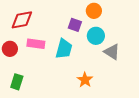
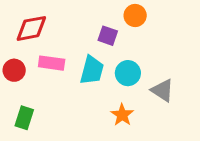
cyan circle: (96, 36) -> (128, 73), moved
gray triangle: (112, 52) -> (162, 90), moved

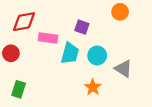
orange circle: (135, 15) -> (120, 12), moved
pink rectangle: (52, 63) -> (48, 38), moved

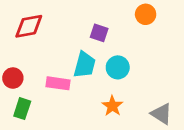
pink rectangle: (48, 38) -> (58, 83), moved
red circle: (11, 53) -> (13, 78), moved
gray triangle: (123, 69) -> (162, 114), moved

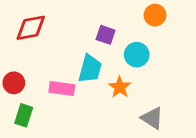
cyan circle: (118, 67) -> (137, 55), moved
orange star: (112, 106) -> (120, 87), moved
gray triangle: (162, 114) -> (152, 118), moved

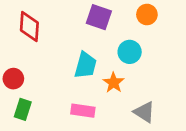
red diamond: (31, 28) -> (29, 27), turned -76
purple square: (106, 35) -> (99, 17), moved, size x1.4
pink rectangle: (62, 88) -> (83, 111), moved

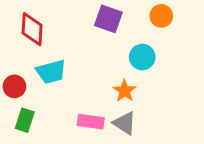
cyan trapezoid: (85, 65) -> (51, 72), moved, turned 60
gray triangle: (144, 112) -> (125, 123), moved

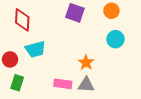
cyan circle: (142, 57) -> (115, 39), moved
gray triangle: (125, 123) -> (86, 85), turned -30

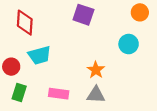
orange circle: (111, 11) -> (140, 12), moved
pink rectangle: (63, 84) -> (59, 94), moved

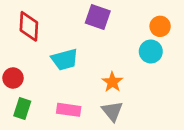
orange circle: (140, 12) -> (160, 26), moved
cyan trapezoid: (39, 55) -> (65, 59), moved
gray triangle: (96, 95) -> (112, 111), turned 48

